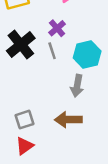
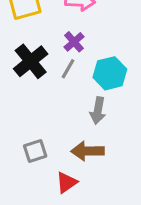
gray line: (52, 51) -> (68, 69), turned 48
red triangle: (25, 146) -> (67, 182), moved

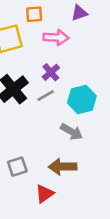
gray line: (68, 69) -> (46, 96), turned 30
gray arrow: (98, 111) -> (72, 132), turned -70

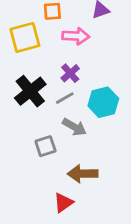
gray arrow: (72, 132) -> (74, 127), moved
gray square: (17, 167) -> (45, 146), moved

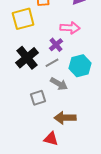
pink arrow: (76, 36) -> (70, 28), moved
red triangle: (63, 203) -> (51, 139), turned 49

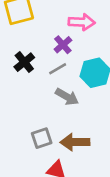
black cross: (27, 58) -> (24, 62), size x0.7
gray square: (38, 98) -> (42, 138), moved

